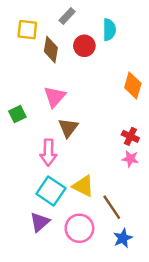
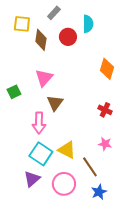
pink star: (130, 159) -> (105, 144), moved

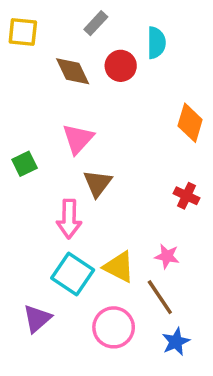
yellow square: (22, 24) -> (23, 32), moved
brown diamond: (41, 40) -> (73, 71), turned -35
pink star: (105, 144) -> (167, 256), moved
purple triangle: (32, 179) -> (37, 319), moved

